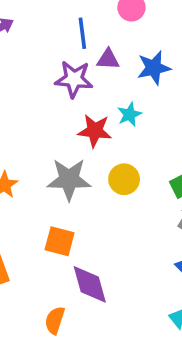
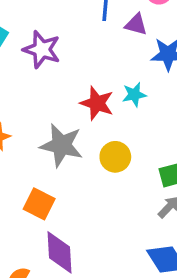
purple triangle: (108, 59) -> (136, 24), moved
purple star: (74, 79) -> (42, 49), moved

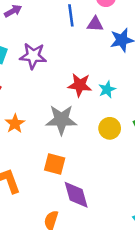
cyan star: (134, 95) -> (107, 89), moved
yellow circle: (115, 157) -> (110, 128), moved

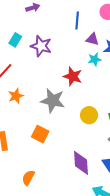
purple triangle: (95, 24) -> (92, 39), moved
cyan star: (107, 89) -> (95, 59), moved
purple diamond: (76, 195) -> (81, 163), moved

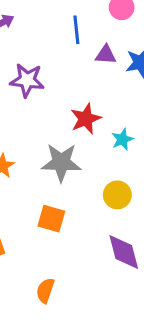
cyan star: (95, 59) -> (122, 139), moved
red star: (73, 76) -> (86, 119), turned -30
yellow circle: (89, 115) -> (117, 195), moved

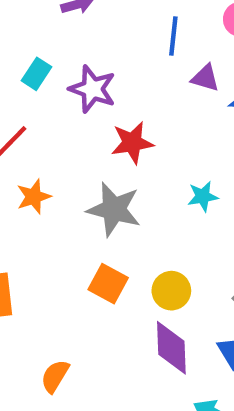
red star: (86, 119) -> (132, 143), moved
yellow circle: (117, 195) -> (171, 291), moved
orange square: (51, 219) -> (108, 284), moved

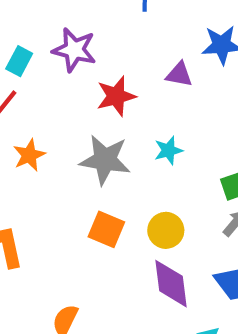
cyan rectangle: (36, 74) -> (19, 61), moved
purple triangle: (205, 78) -> (179, 74), moved
cyan star: (203, 196) -> (168, 150), moved

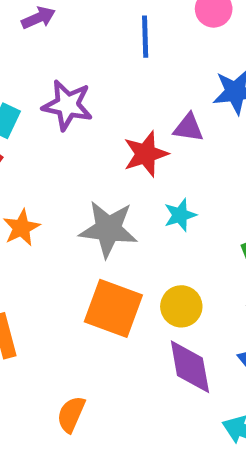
red star: (116, 96) -> (146, 154), moved
orange square: (106, 229) -> (113, 308), size x1.4

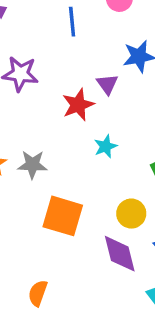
purple triangle: (188, 128) -> (107, 84), turned 50
gray star: (108, 229) -> (32, 165), moved, size x0.7
yellow circle: (181, 306) -> (131, 214), moved

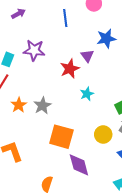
gray star: (32, 165) -> (42, 106), turned -30
purple diamond: (120, 254) -> (79, 165), moved

